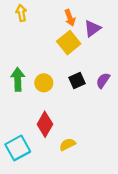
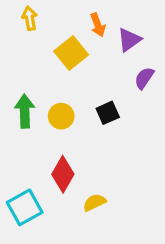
yellow square: (69, 43) -> (71, 53), moved
purple semicircle: (103, 80) -> (144, 78), moved

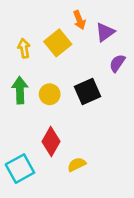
yellow arrow: (30, 18) -> (24, 48), moved
black square: (108, 113) -> (87, 92), size x1.4

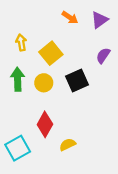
orange arrow: (79, 20) -> (70, 18), turned -35
purple triangle: (105, 32) -> (100, 20), moved
yellow square: (58, 43) -> (51, 53), moved

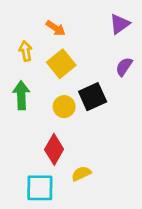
orange arrow: (70, 18) -> (56, 28), moved
yellow circle: (44, 83) -> (64, 107), moved
cyan square: (18, 148) -> (40, 188), moved, turned 30

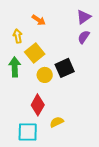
yellow square: (61, 64) -> (35, 53), moved
purple semicircle: (124, 67) -> (84, 37), moved

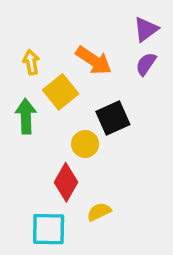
orange arrow: (39, 20) -> (94, 61), moved, size x1.5
yellow circle: (45, 75) -> (85, 144), moved

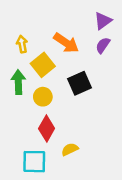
yellow circle: (85, 144) -> (43, 97), moved

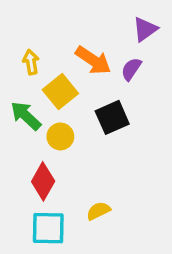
purple semicircle: (103, 45) -> (131, 69), moved
green arrow: (18, 82) -> (26, 116), turned -45
red diamond: (47, 129) -> (43, 181), moved

